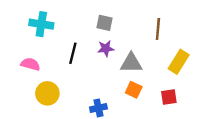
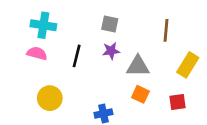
pink semicircle: (30, 64) -> (37, 53), moved

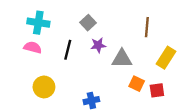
gray square: (110, 24) -> (88, 23), moved, turned 35
orange square: (140, 94) -> (137, 84), moved

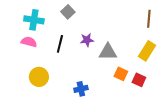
gray square: (88, 23) -> (68, 12), moved
brown line: (147, 27) -> (149, 19), moved
red square: (157, 90) -> (139, 80), turned 32

